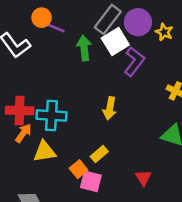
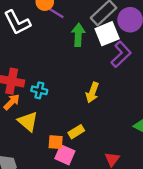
cyan cross: (51, 116) -> (39, 90), size x0.6
yellow triangle: (45, 152) -> (28, 121), turned 40
orange square: (79, 169) -> (56, 142), turned 35

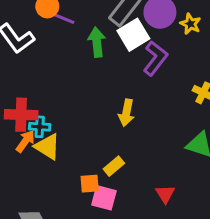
cyan cross: (39, 90) -> (40, 127), moved
yellow triangle: (28, 121) -> (47, 147), moved

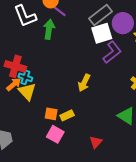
green arrow: (97, 42) -> (49, 29), moved
orange square: (90, 184) -> (51, 114), moved

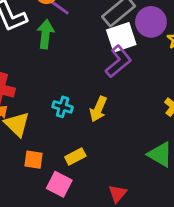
purple L-shape: (112, 52) -> (118, 62), moved
cyan cross: (25, 77) -> (63, 107), moved
orange square: (51, 114) -> (33, 160), moved

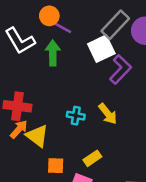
white square: (121, 37) -> (101, 49), moved
yellow arrow: (98, 109) -> (108, 114), turned -55

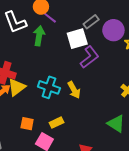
gray rectangle: (115, 25) -> (91, 22), size x0.7
cyan cross: (76, 116) -> (49, 87), size x1.5
yellow triangle: (37, 136) -> (17, 87), moved, turned 36

